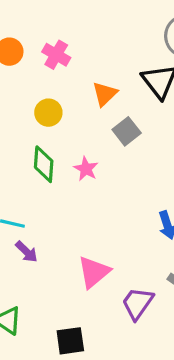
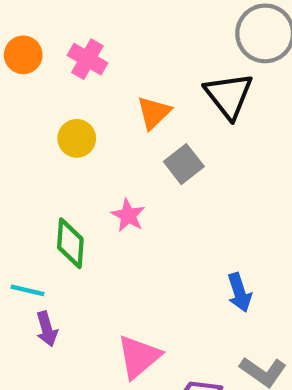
green diamond: (44, 164) -> (70, 243), moved
purple arrow: (27, 252) -> (47, 329), turned 30

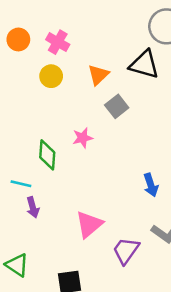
black triangle: (229, 96) -> (144, 64), turned -36
yellow circle: (77, 138) -> (51, 76), moved
pink star: (128, 215) -> (83, 138), turned 30

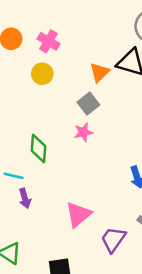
orange triangle: (98, 75) -> (100, 72), moved
gray square: (117, 106) -> (88, 104), moved
pink star: (83, 138) -> (83, 132), moved

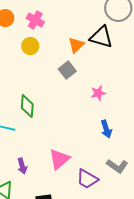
pink star: (83, 132) -> (98, 93), moved
purple arrow: (25, 198) -> (22, 166), moved
purple trapezoid: (113, 239) -> (87, 179), turned -95

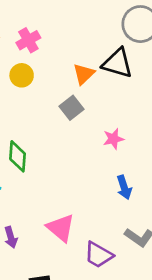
pink cross: (35, 20) -> (28, 40), turned 30
pink triangle: (59, 159) -> (61, 228), turned -40

